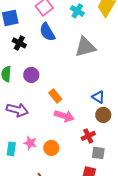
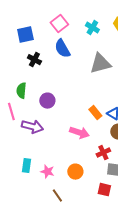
purple circle: (31, 75) -> (47, 101), moved
orange rectangle: (55, 96) -> (95, 113), moved
pink star: (30, 143) -> (47, 172), moved
orange circle: (51, 148) -> (75, 172), moved

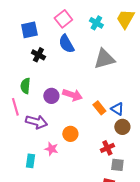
pink arrow: (79, 133) -> (72, 95), moved
pink star: (47, 172) -> (51, 149), moved
orange circle: (75, 172) -> (70, 134), moved

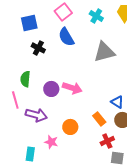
orange rectangle: (99, 108) -> (99, 119), moved

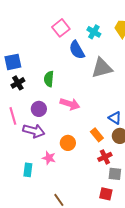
blue square: (29, 23) -> (13, 62), moved
blue semicircle: (66, 37) -> (77, 50), moved
black cross: (38, 48) -> (18, 83), moved, turned 32
green semicircle: (25, 79) -> (49, 79), moved
purple circle: (51, 89) -> (39, 109), moved

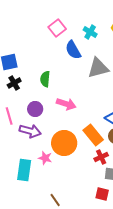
orange rectangle: (97, 135) -> (93, 135), size x1.5
orange circle: (68, 143) -> (64, 143), size x1.6
cyan rectangle: (28, 170) -> (24, 170), size x1.5

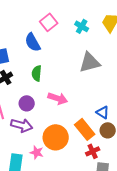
blue semicircle: (73, 50) -> (33, 42), moved

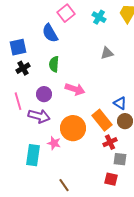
gray triangle: (90, 62) -> (107, 53), size x0.6

